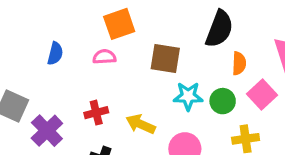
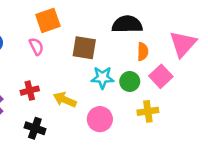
black semicircle: (219, 29) -> (127, 24), turned -112
pink semicircle: (104, 57) -> (36, 46), turned 66

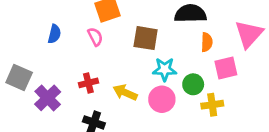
pink square: (161, 76) -> (226, 68), turned 30
green circle: (130, 81) -> (193, 84), moved
pink circle: (100, 119) -> (162, 99), moved

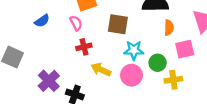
blue semicircle: (54, 34) -> (42, 21), turned 42
red cross: (88, 83) -> (84, 47), moved
purple cross: (48, 98) -> (49, 81), moved

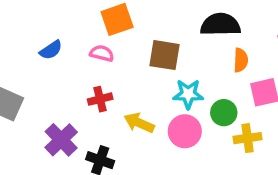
pink semicircle: (76, 23) -> (102, 53), turned -49
red cross: (84, 47) -> (100, 99), moved

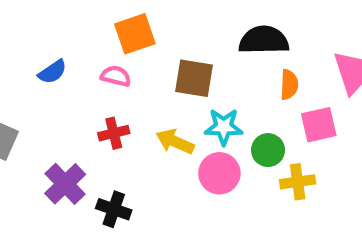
yellow arrow: (139, 123) -> (175, 142), moved

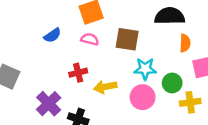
blue semicircle: (52, 72) -> (52, 35), moved
pink semicircle: (116, 76) -> (90, 39), moved
yellow arrow: (175, 142) -> (105, 87), moved, turned -35

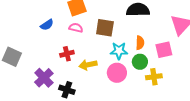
orange semicircle: (185, 43) -> (140, 43), moved

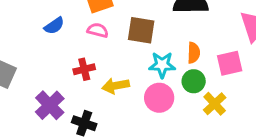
yellow cross: (154, 77) -> (215, 104), turned -35

